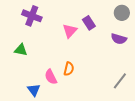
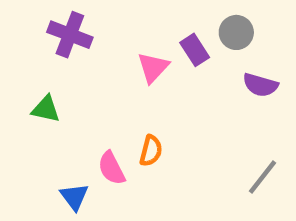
gray circle: (122, 13) -> (236, 32), moved

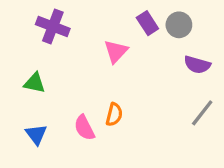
purple rectangle: (195, 50) -> (147, 23), moved
gray line: (263, 177) -> (202, 113), moved
blue triangle: (74, 197) -> (36, 134), moved

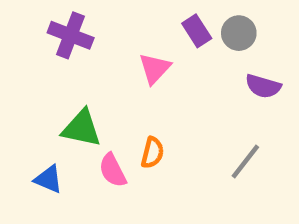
green triangle: (35, 83) -> (82, 128), moved, size x1.4
gray line: (202, 113) -> (245, 161), moved
blue triangle: (36, 134) -> (48, 179), turned -30

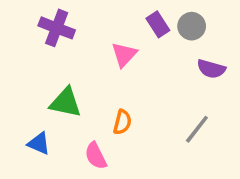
pink semicircle: (113, 170) -> (96, 156), moved

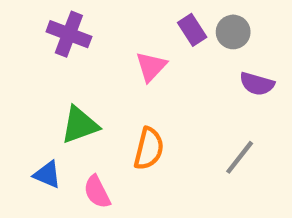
green triangle: (66, 103) -> (80, 125), turned -32
orange semicircle: (122, 122) -> (149, 149), size x1.4
pink semicircle: (96, 156) -> (97, 192), moved

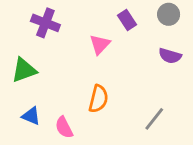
gray circle: (233, 32) -> (169, 14), moved
green triangle: (80, 125) -> (24, 70), moved
gray line: (240, 157) -> (154, 119), moved

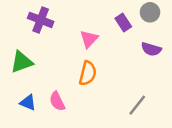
purple rectangle: (127, 20) -> (123, 22), moved
orange semicircle: (98, 99) -> (88, 73), moved
pink semicircle: (64, 127) -> (57, 101), moved

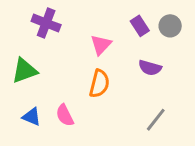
gray circle: (150, 12) -> (170, 26), moved
purple semicircle: (151, 49) -> (150, 68), moved

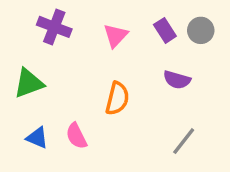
pink triangle: (101, 45) -> (116, 35), moved

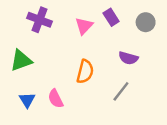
purple rectangle: (165, 30) -> (111, 17), moved
blue triangle: (37, 138) -> (27, 100), turned 35
gray line: (184, 141) -> (121, 91), moved

